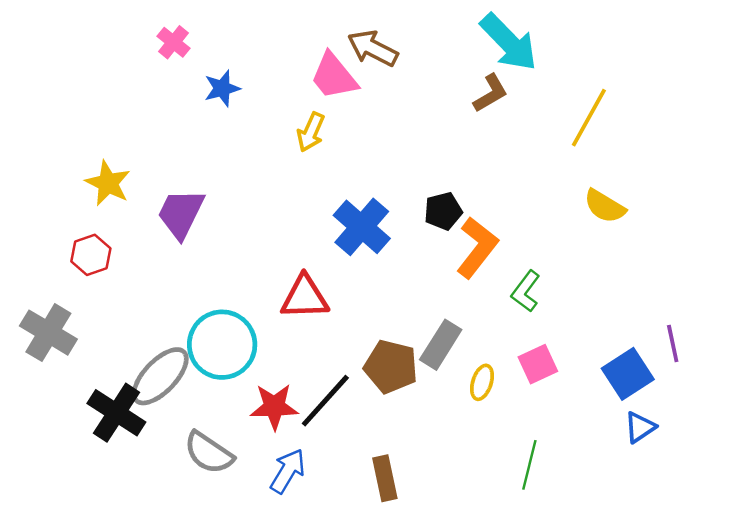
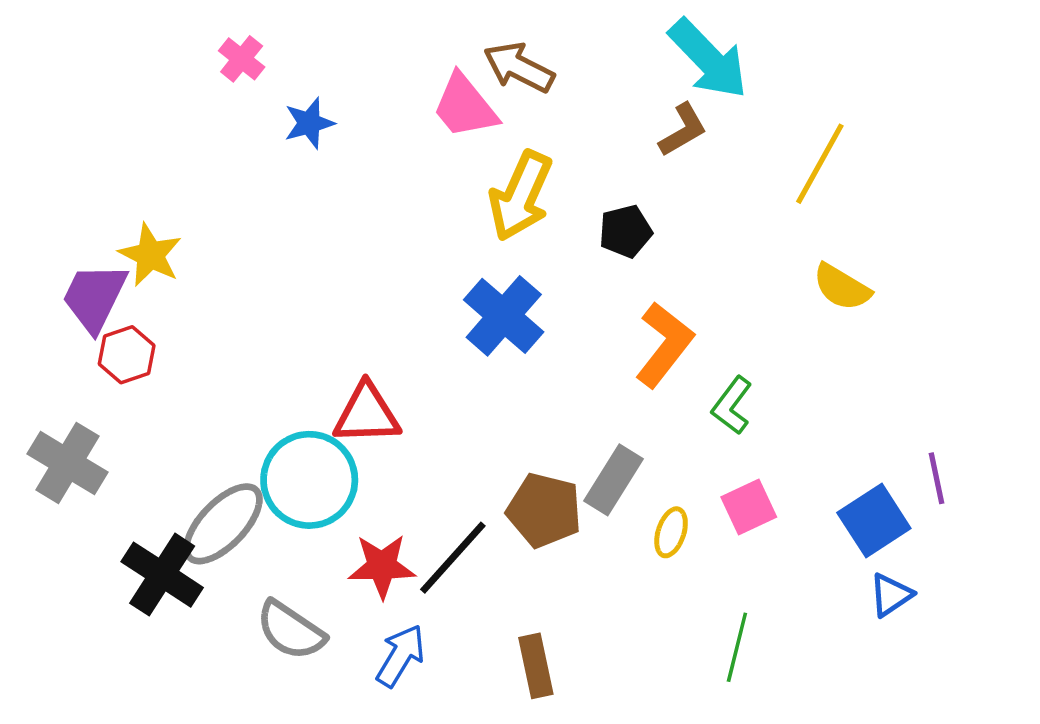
yellow arrow: (311, 132) -> (521, 196), moved, size x1.6
black pentagon: (443, 211) -> (625, 231), moved
purple trapezoid: (181, 214) -> (94, 297), moved
red triangle: (305, 297) -> (367, 414), moved

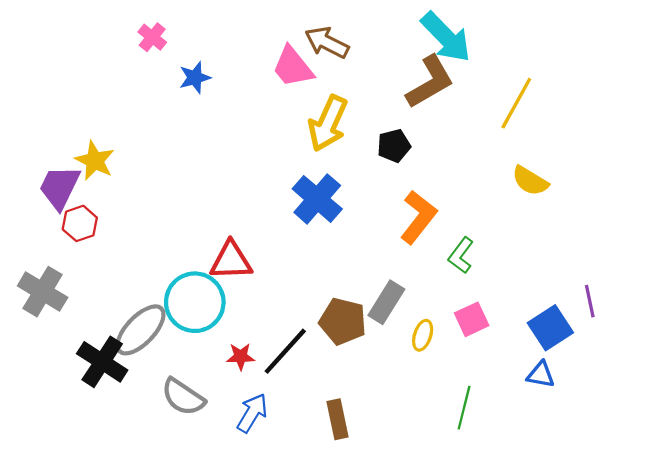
brown L-shape: (683, 130) -> (430, 82), size x1.6
red star: (382, 566) -> (241, 357), size x0.7
blue triangle: (891, 595) -> (541, 375), moved, turned 44

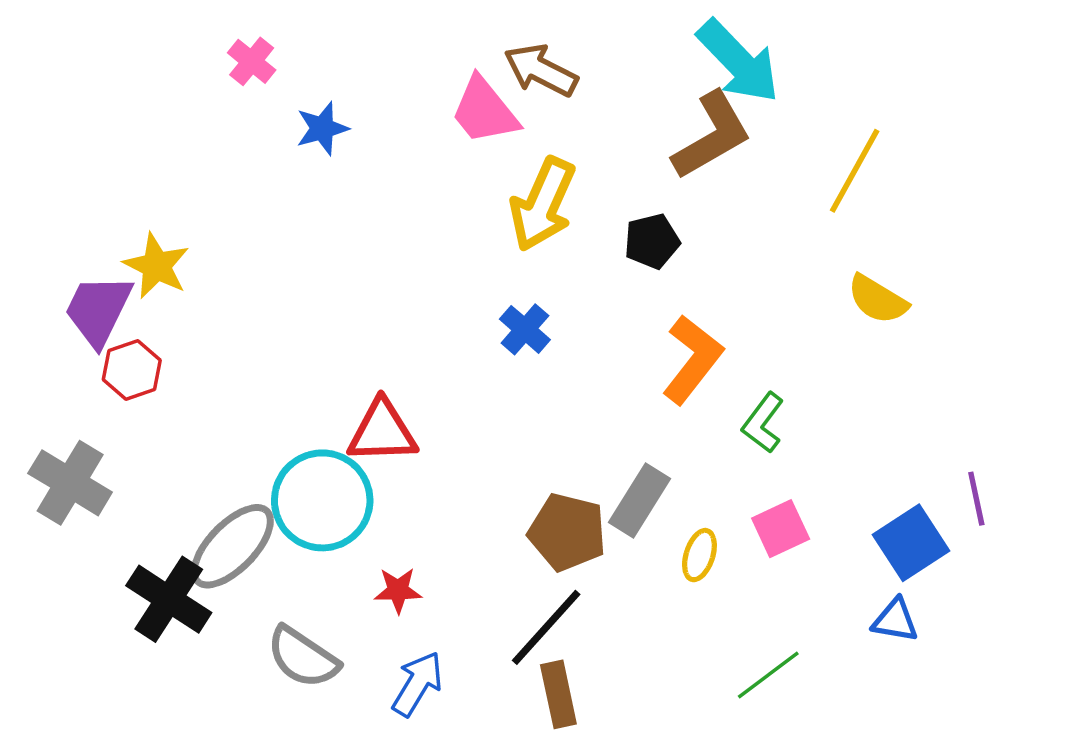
blue cross: (317, 199) -> (525, 329), size x0.6
black line: (285, 351) -> (546, 627), moved
green line: (464, 408) -> (768, 675), turned 39

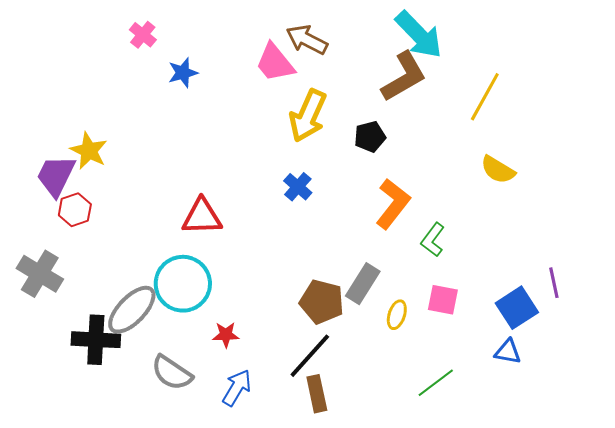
red triangle: (382, 432) -> (202, 217), moved
pink square: (781, 529) -> (443, 300), turned 36
black cross: (169, 599) -> (96, 340), turned -30

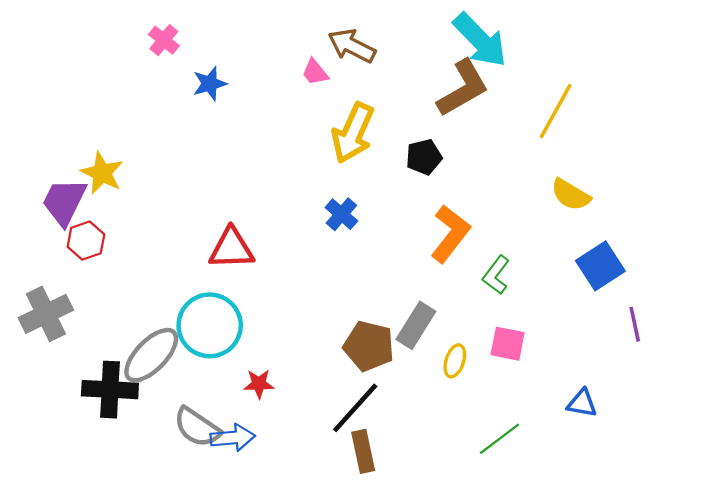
pink trapezoid: (275, 63) -> (315, 72), size x0.6
gray cross: (40, 274) -> (46, 314), turned 33
blue square: (517, 308) -> (600, 266), moved
blue arrow: (237, 388) -> (233, 438), moved, turned 54

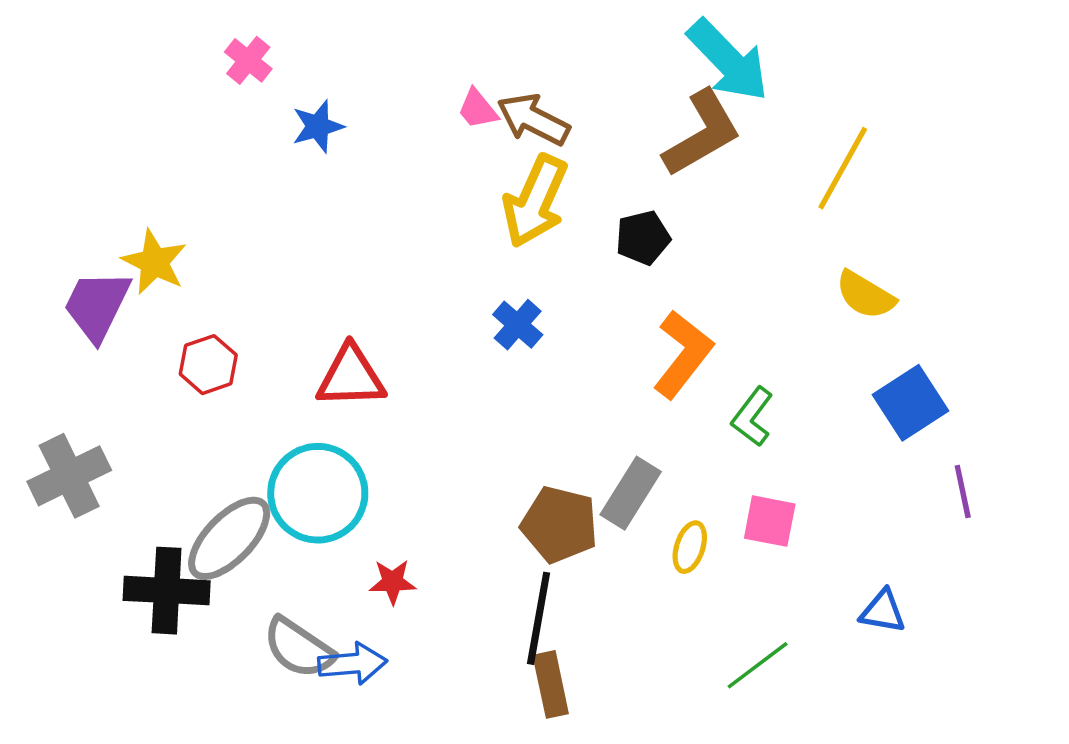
brown arrow: (352, 46) -> (533, 119), moved
red hexagon: (86, 241) -> (208, 365), moved
black line: (355, 408) -> (539, 618), turned -32

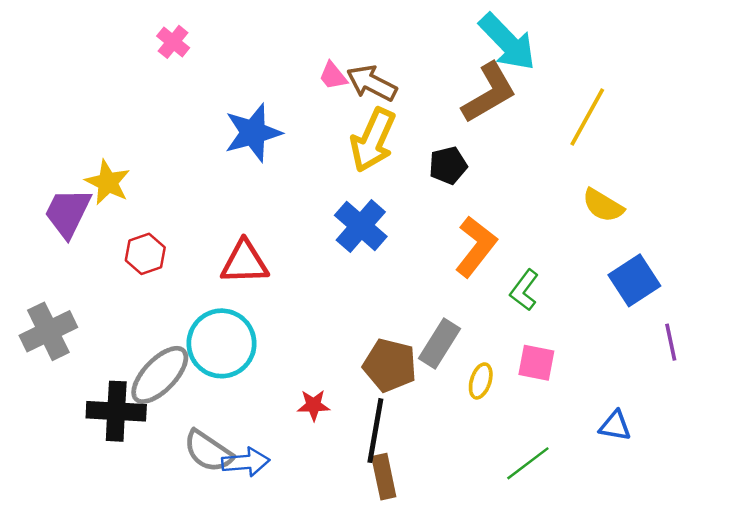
blue star: (318, 126) -> (253, 133), moved, size x1.6
blue cross: (518, 325) -> (361, 226), size x1.5
red star: (393, 582) -> (314, 405), moved

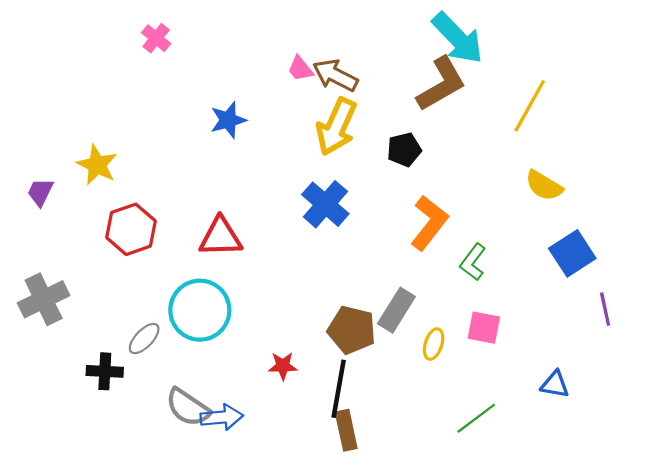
blue star: (253, 133) -> (228, 120), size x0.7
purple trapezoid: (68, 213) -> (40, 192), moved, size x0.6
red hexagon: (145, 254) -> (131, 229), size x1.4
gray ellipse: (160, 375) -> (144, 339), size x0.6
black cross: (116, 411) -> (105, 371), size x0.7

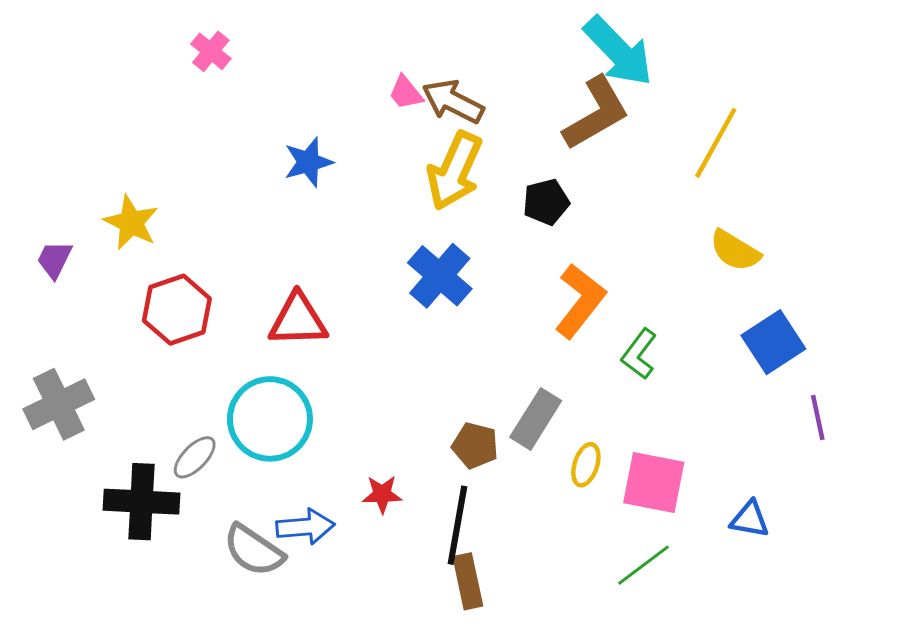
pink square: (484, 328) -> (654, 482), moved, size x1.4
brown pentagon: (352, 330) -> (475, 446), size x0.7
black cross: (105, 371) -> (141, 502), size x1.5
blue arrow: (222, 417) -> (305, 527), moved

